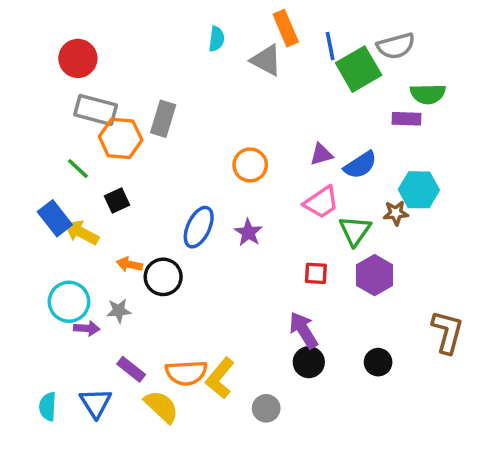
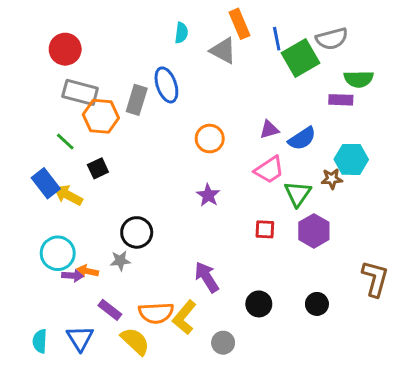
blue ellipse: (199, 227) -> (166, 85), moved, turned -44
orange arrow: (129, 264) -> (87, 271), moved
gray star: (119, 311) -> (120, 261), moved
purple arrow: (303, 330) -> (207, 277), moved

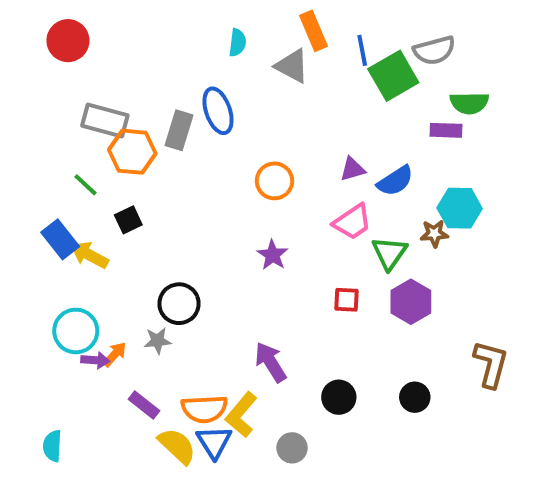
red circle: (65, 49) -> (68, 41), moved
orange arrow: (87, 271) -> (115, 354), turned 120
blue triangle: (80, 338) -> (214, 442), moved

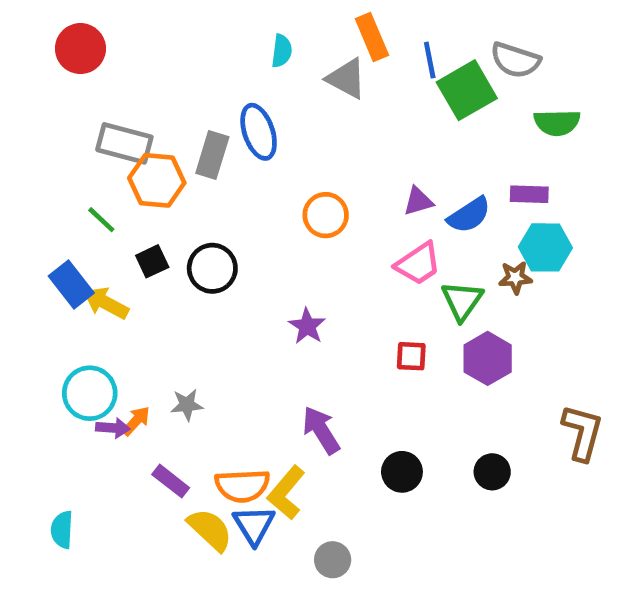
gray semicircle: (434, 50) -> (515, 60), turned 33
purple rectangle: (446, 130) -> (529, 194), moved
purple star: (273, 255) -> (307, 326), moved
black circle: (179, 304) -> (212, 268), moved
gray circle: (292, 448) -> (333, 560), moved

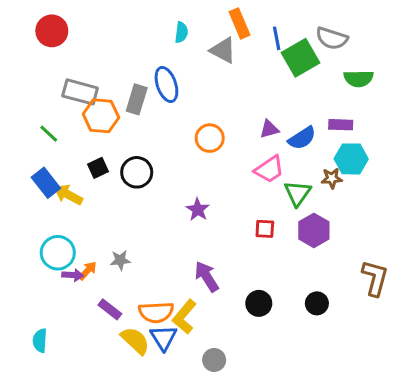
green line: (101, 220) -> (49, 134), moved

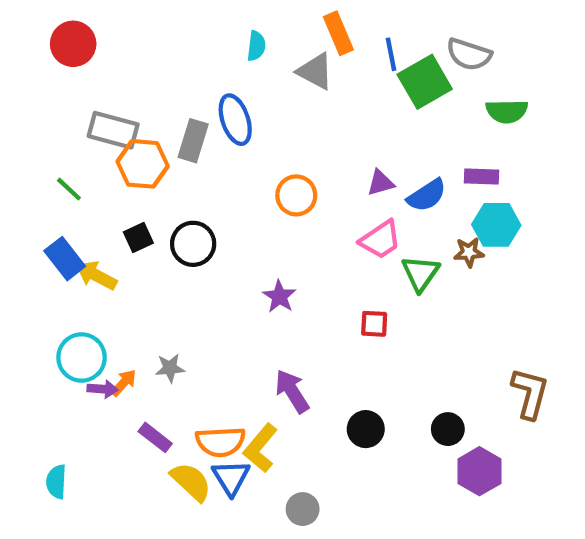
purple hexagon: (314, 230) -> (479, 471), moved

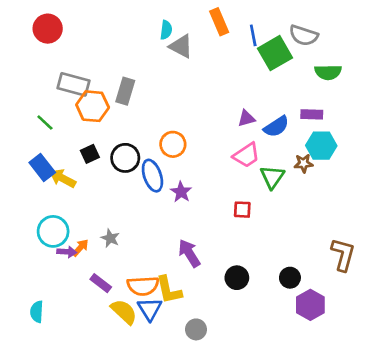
gray triangle: (315, 71) -> (181, 46), moved
blue ellipse: (235, 120) -> (152, 176), moved
orange circle: (296, 195) -> (173, 144), moved
gray star: (170, 368) -> (110, 238), turned 30
yellow L-shape: (260, 448) -> (169, 290), turned -52

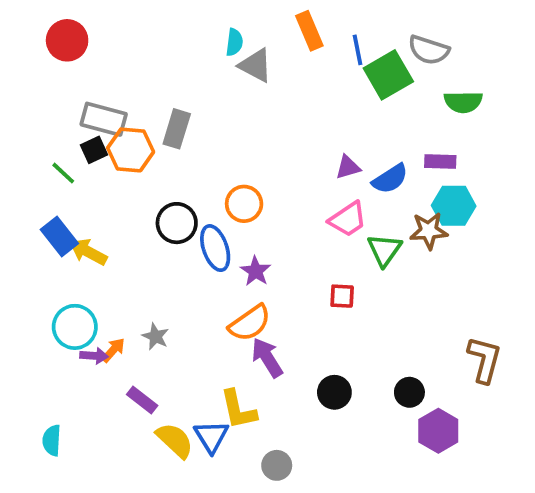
black square: (90, 154) -> (94, 150), moved
brown star: (304, 163) -> (429, 231), size x1.4
orange semicircle: (143, 286) -> (250, 323), moved, turned -32

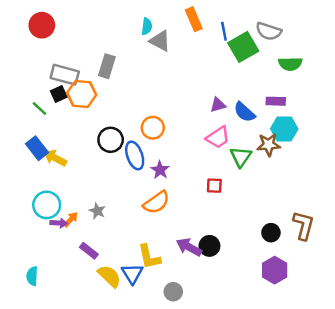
gray rectangle: (177, 129) -> (107, 66), moved
blue semicircle: (390, 179) -> (244, 112), turned 75
purple arrow: (267, 358) -> (189, 247), moved, turned -30
black circle: (409, 392) -> (271, 233), moved

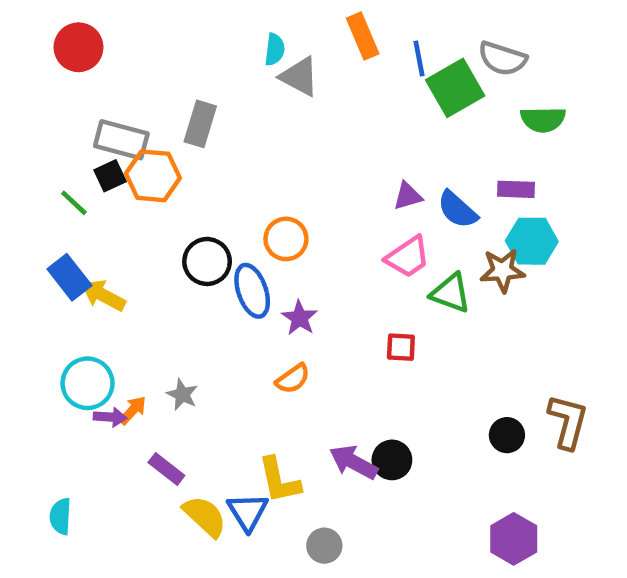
green triangle: (241, 157) -> (451, 293), turned -45
orange semicircle: (156, 202) -> (293, 379), size x0.7
purple hexagon: (275, 270) -> (514, 539), moved

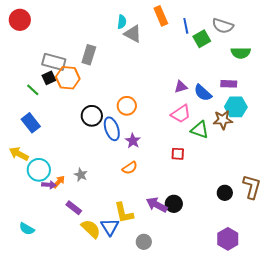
red circle: (78, 47) -> (20, 20), moved
green square: (455, 88) -> (202, 39), size x0.7
yellow arrow: (103, 295) -> (19, 154), moved
cyan semicircle: (60, 516) -> (27, 229), turned -63

